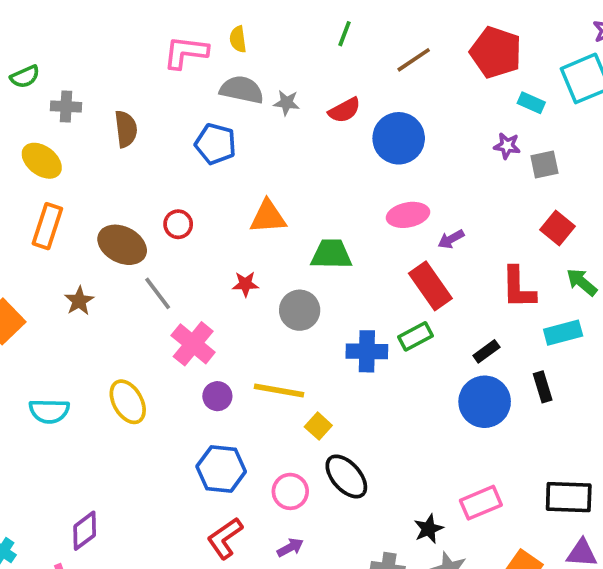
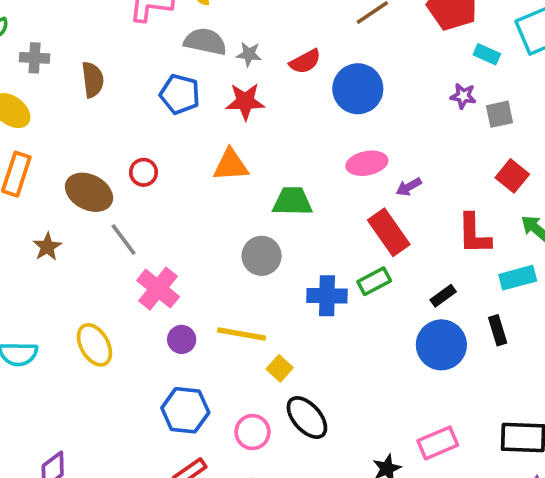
red star: (245, 284) -> (245, 101), moved, size x1.5

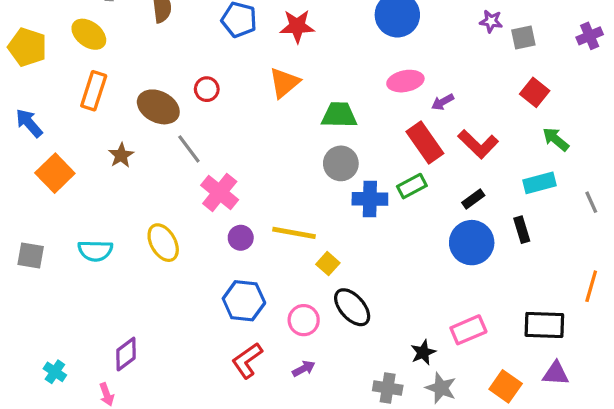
orange triangle: (231, 165) -> (284, 83), turned -36
red L-shape: (474, 234) -> (478, 144), moved, turned -45
gray circle: (262, 256) -> (341, 163), moved

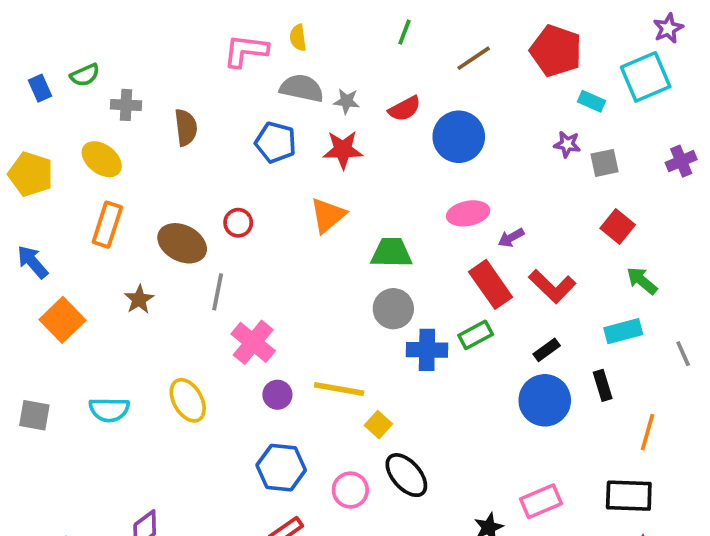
gray line: (189, 149) -> (218, 292), turned 48
orange line: (591, 286) -> (648, 432), moved

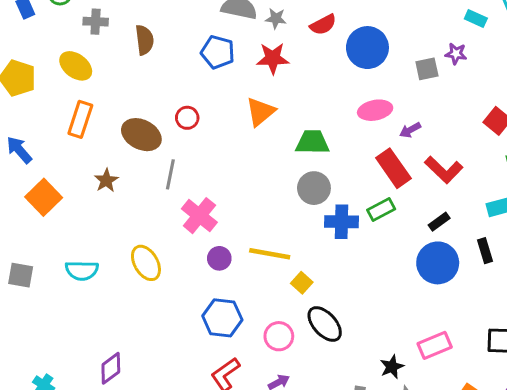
gray square: (605, 163) -> (427, 69), moved

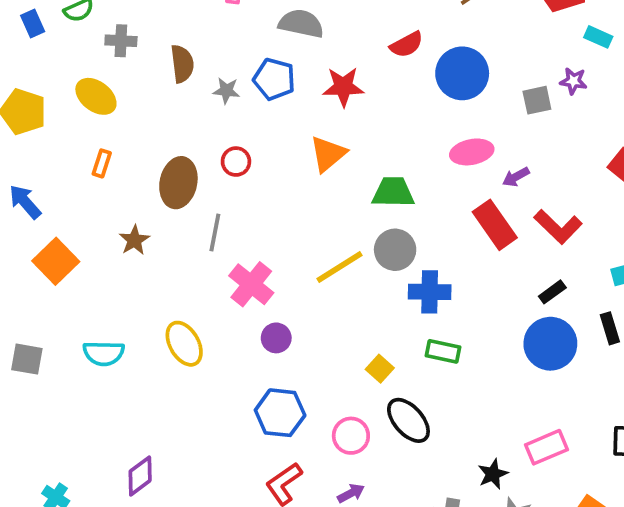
gray star: (276, 19) -> (226, 91), moved
orange rectangle: (80, 119) -> (102, 163), size x0.6
brown ellipse: (141, 135) -> (178, 183), turned 75
green rectangle: (381, 209) -> (443, 351), moved, turned 40
yellow line: (270, 254) -> (339, 267), moved, turned -42

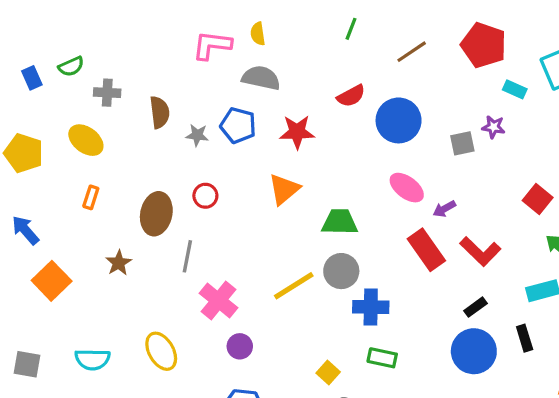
pink ellipse: (472, 152) -> (407, 188), turned 48

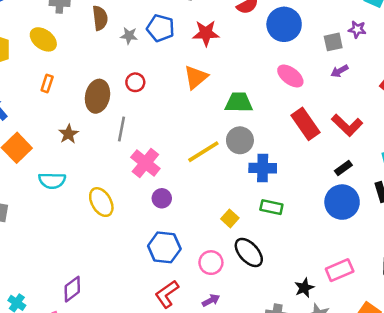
purple arrow: (444, 209) -> (340, 71), moved
cyan semicircle: (92, 359) -> (52, 181), moved

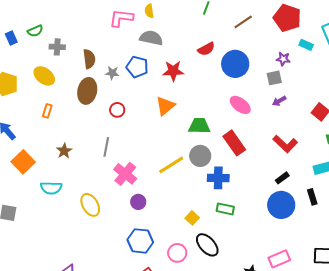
purple star: (357, 29) -> (283, 59), moved
brown ellipse: (97, 96) -> (87, 91), moved
red rectangle: (305, 124) -> (234, 143), moved

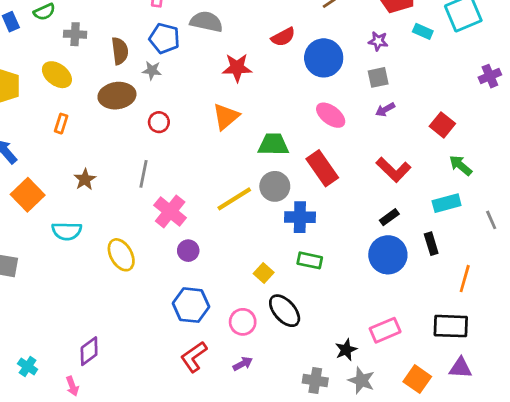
purple star: (283, 59) -> (378, 41), moved
blue pentagon: (137, 67) -> (164, 38), moved
brown ellipse: (87, 91) -> (117, 96), turned 70

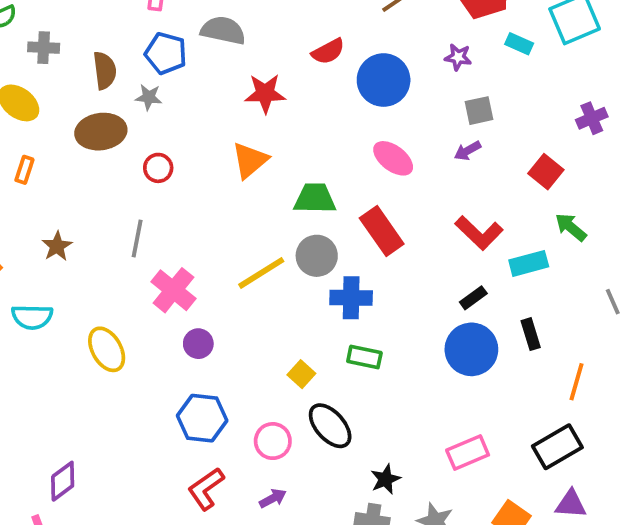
purple cross: (490, 76) -> (592, 118), moved
gray square: (378, 77) -> (479, 111), moved
cyan rectangle: (447, 203) -> (529, 263), moved
black rectangle: (451, 326) -> (557, 447), turned -32
black star: (346, 350) -> (385, 479), moved

